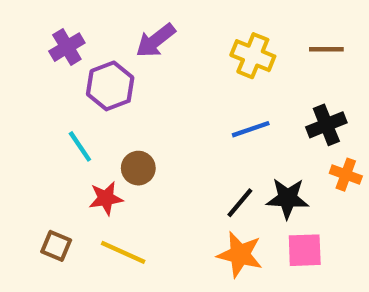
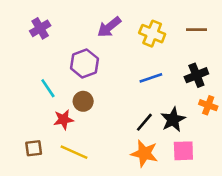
purple arrow: (156, 41) -> (109, 27), moved
purple hexagon: (110, 86) -> (84, 64), moved
black star: (287, 198) -> (173, 120), turned -30
brown square: (56, 246) -> (34, 148), turned -30

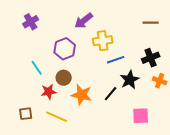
yellow cross: (152, 34) -> (103, 41), moved, turned -30
black star: (173, 120) -> (130, 80), moved
orange star: (144, 153) -> (82, 95), moved

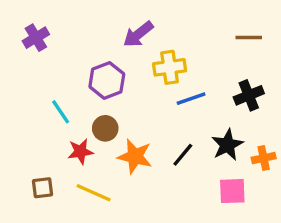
purple cross: (31, 22) -> (36, 38), moved
black star: (130, 80) -> (227, 145), moved
orange cross: (160, 81) -> (264, 158), moved, turned -32

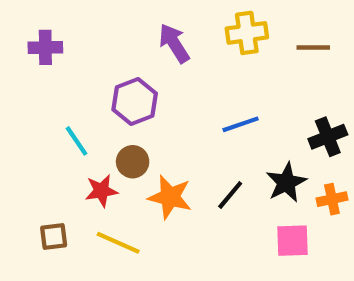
purple arrow: (138, 34) -> (174, 43), turned 96
purple cross: (36, 38) -> (45, 47), turned 30
yellow cross: (170, 67) -> (247, 33), moved
black cross: (249, 95) -> (328, 137), moved

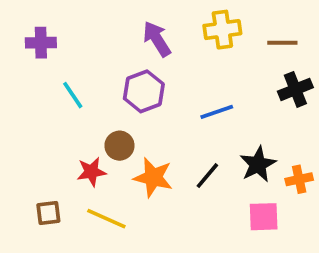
purple hexagon: (135, 101) -> (144, 91), moved
black cross: (328, 137) -> (295, 89), moved
cyan line: (76, 141) -> (73, 95), moved

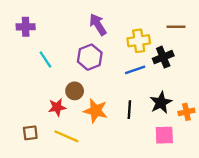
yellow cross: (222, 30) -> (139, 41), moved
black cross: (295, 89) -> (163, 57), moved
black line: (207, 176) -> (129, 110), turned -36

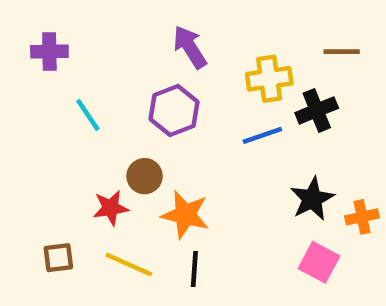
black line: (129, 110) -> (194, 269), moved
pink square: (164, 135) -> (319, 262), turned 30

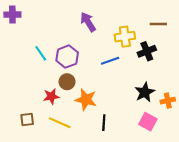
purple cross: (49, 52) -> (12, 15), moved
purple hexagon: (174, 110) -> (67, 57), moved
blue line: (262, 135) -> (110, 61), moved
black line: (194, 269) -> (104, 123), moved

